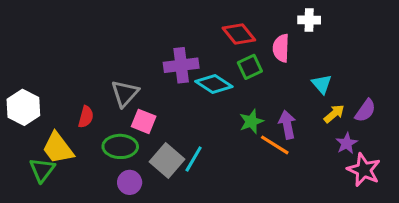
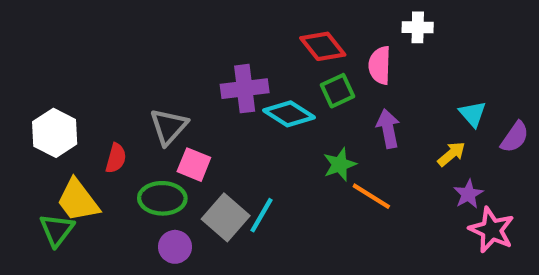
cyan triangle: (322, 84) -> (473, 114), moved
white hexagon: (23, 107) -> (55, 133), moved
purple semicircle: (365, 111) -> (515, 137), moved
purple arrow: (287, 125) -> (388, 129), moved

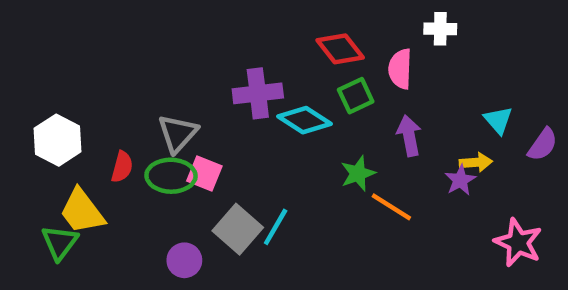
yellow arrow: (451, 154) -> (476, 162), turned 36
purple star: (468, 194) -> (460, 180), moved
green ellipse: (162, 198) -> (171, 176), moved

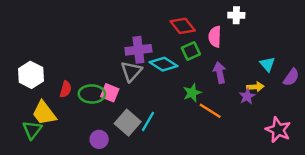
gray triangle: (178, 133) -> (131, 71), moved

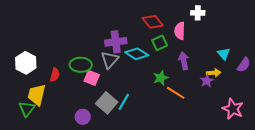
green ellipse: (92, 94) -> (81, 65), moved
yellow trapezoid: (44, 113) -> (37, 95), turned 50

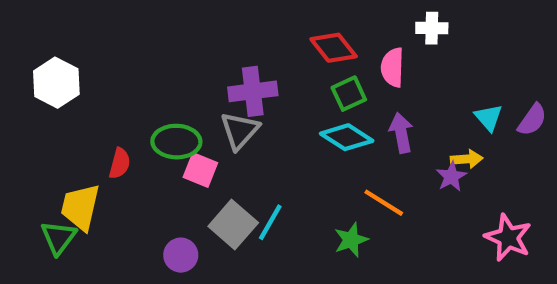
cyan diamond: (137, 54) -> (347, 137), moved
white hexagon: (26, 63) -> (56, 83), moved
purple semicircle: (244, 65) -> (532, 120), moved
green star: (161, 78) -> (351, 240), moved

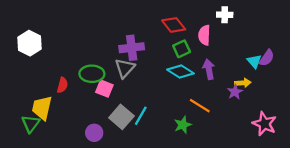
purple semicircle: (532, 120) -> (267, 58), moved

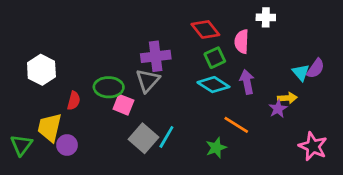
white hexagon: (29, 43) -> (41, 70), moved
green triangle: (31, 124) -> (21, 145), moved
purple circle: (94, 133) -> (67, 145), moved

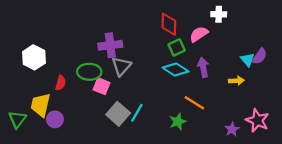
red diamond: (205, 29) -> (169, 24), turned 40
pink semicircle: (242, 42) -> (199, 34), turned 54
purple cross: (156, 56) -> (110, 45), moved
purple star: (278, 109) -> (232, 129), moved

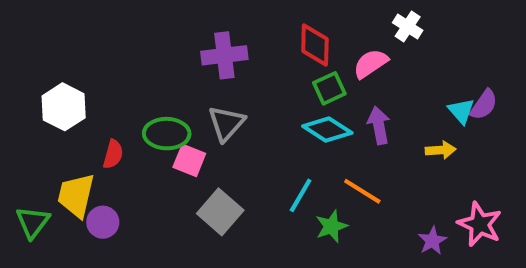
white cross: (219, 14) -> (408, 26), turned 32
purple cross: (110, 45) -> (224, 55), moved
cyan line: (137, 113) -> (301, 195), moved

